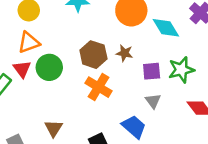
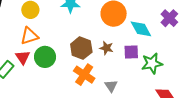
purple square: (152, 71) -> (131, 52), moved
gray triangle: (153, 101) -> (111, 86), moved

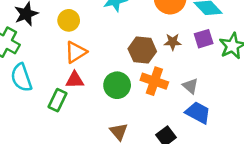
red triangle: (23, 57) -> (75, 80), turned -42
green circle: (45, 57) -> (117, 85), moved

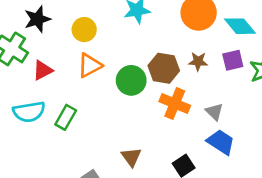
cyan semicircle: (21, 78) -> (29, 112), moved, turned -84
red triangle: (75, 80) -> (43, 70), moved, turned -30
green circle: (117, 85) -> (131, 80), moved

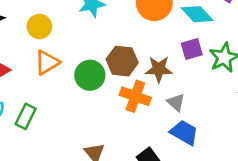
brown star: (198, 61) -> (159, 69), moved, size x1.4

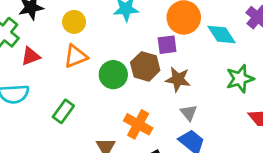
purple square: (192, 49) -> (167, 45), moved
orange cross: (135, 96) -> (138, 124), moved
green rectangle: (26, 116) -> (63, 111), moved

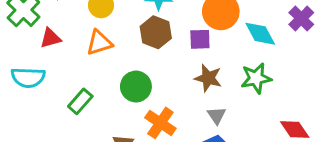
brown hexagon: (145, 66) -> (156, 32), moved
green circle: (113, 75) -> (136, 87), moved
green star: (240, 79) -> (256, 78), moved

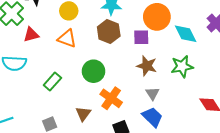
orange triangle: (99, 43) -> (67, 39), turned 36

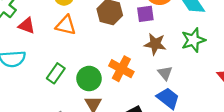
red triangle: (31, 35) -> (27, 26), turned 42
green circle: (93, 71) -> (89, 79), moved
orange cross: (111, 98) -> (121, 69), moved

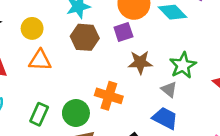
green star: (193, 40) -> (183, 65), moved
gray triangle: (165, 73) -> (169, 89), moved

